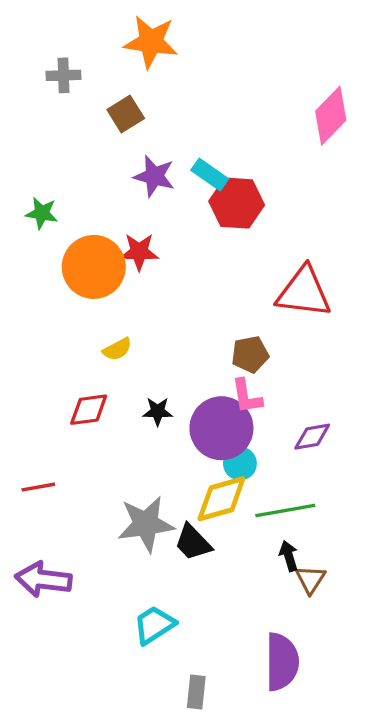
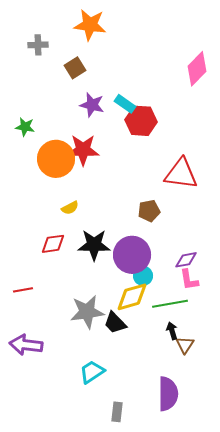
red star: (139, 252) -> (83, 150), size x1.4
pink L-shape: (247, 396) -> (189, 280), moved
black star: (158, 411) -> (94, 245), size x1.8

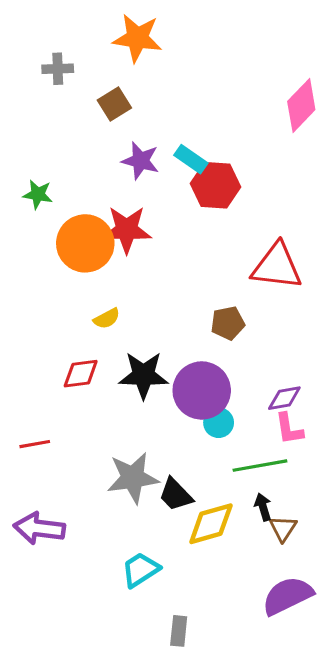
yellow diamond: (132, 297) -> (211, 524), moved
purple semicircle: (168, 394) -> (287, 596), moved, turned -116

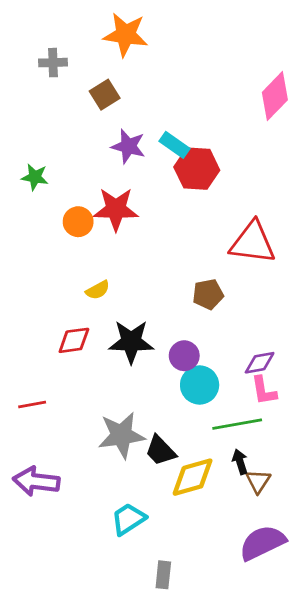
orange circle: (85, 243) -> (78, 222), size x0.6
purple circle: (202, 390) -> (184, 356), size x0.6
cyan circle: (219, 423) -> (200, 385), size x1.4

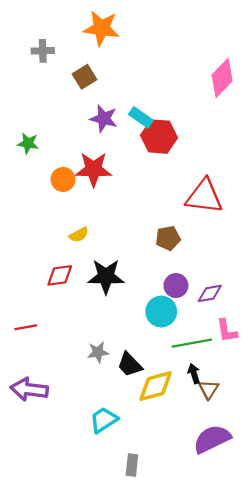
purple circle: (184, 356) -> (176, 286), moved
pink L-shape: (264, 391) -> (227, 331), moved
gray star: (121, 435) -> (98, 352), size x0.6

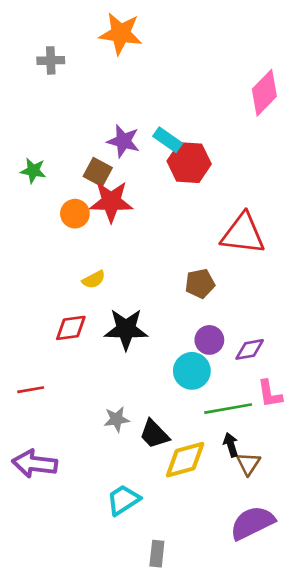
brown square: (84, 77) -> (98, 172), moved, turned -30

